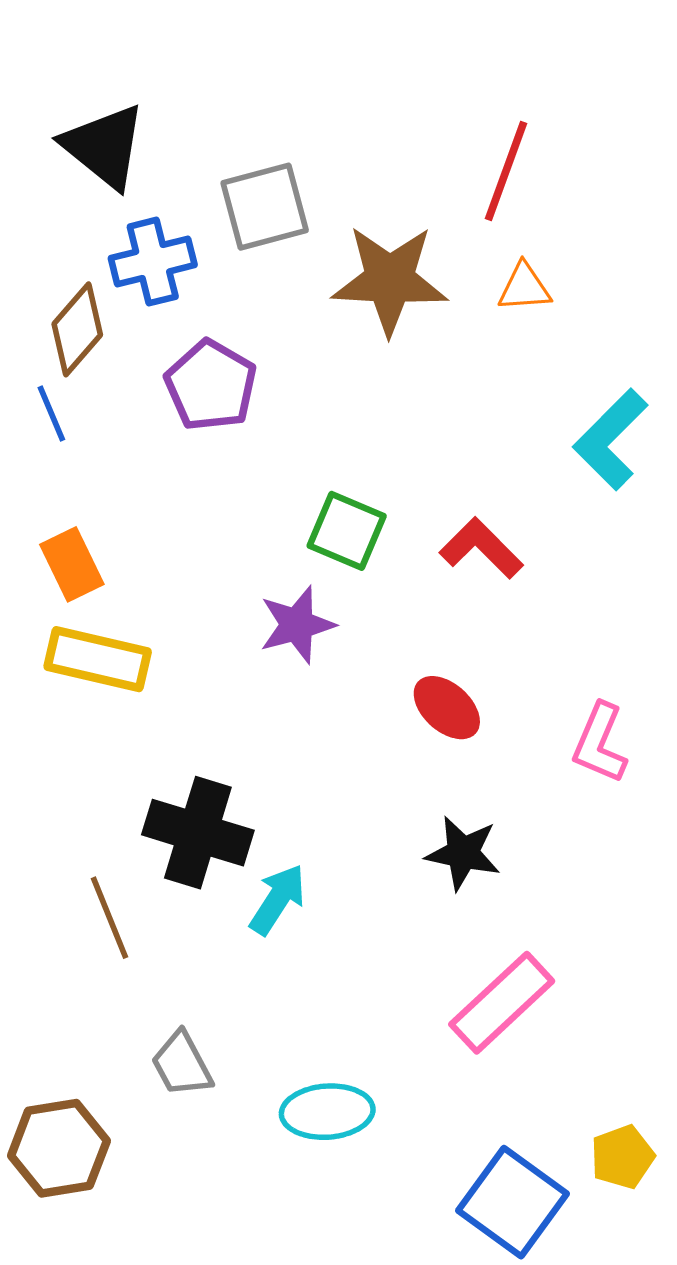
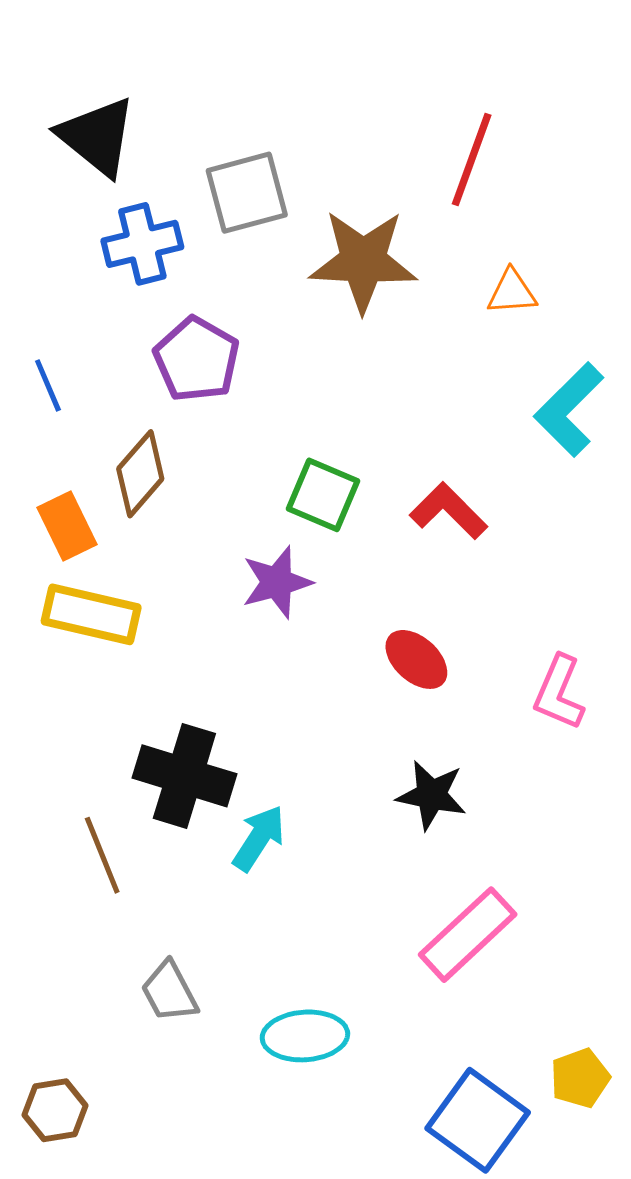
orange triangle: (524, 287) -> (512, 292), moved
brown diamond: (77, 329) -> (140, 474), moved
brown hexagon: (59, 1148) -> (55, 1110), moved, size x0.7

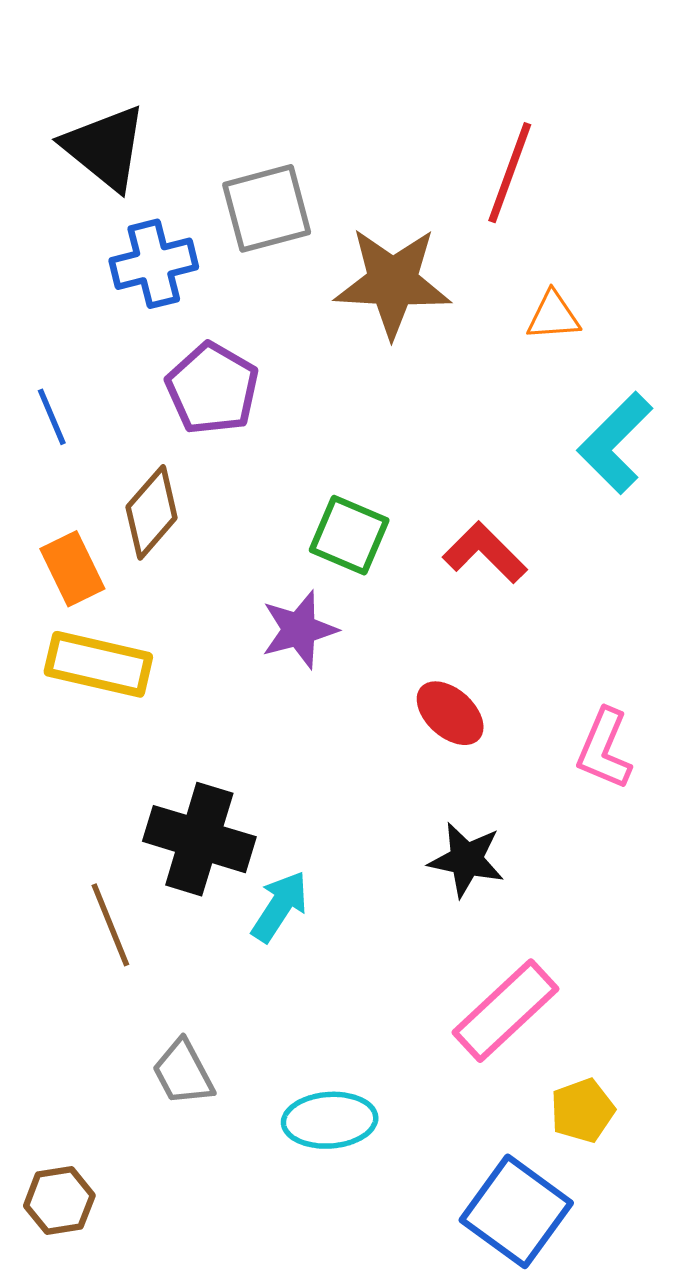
yellow pentagon: (580, 1078) -> (583, 1110), moved

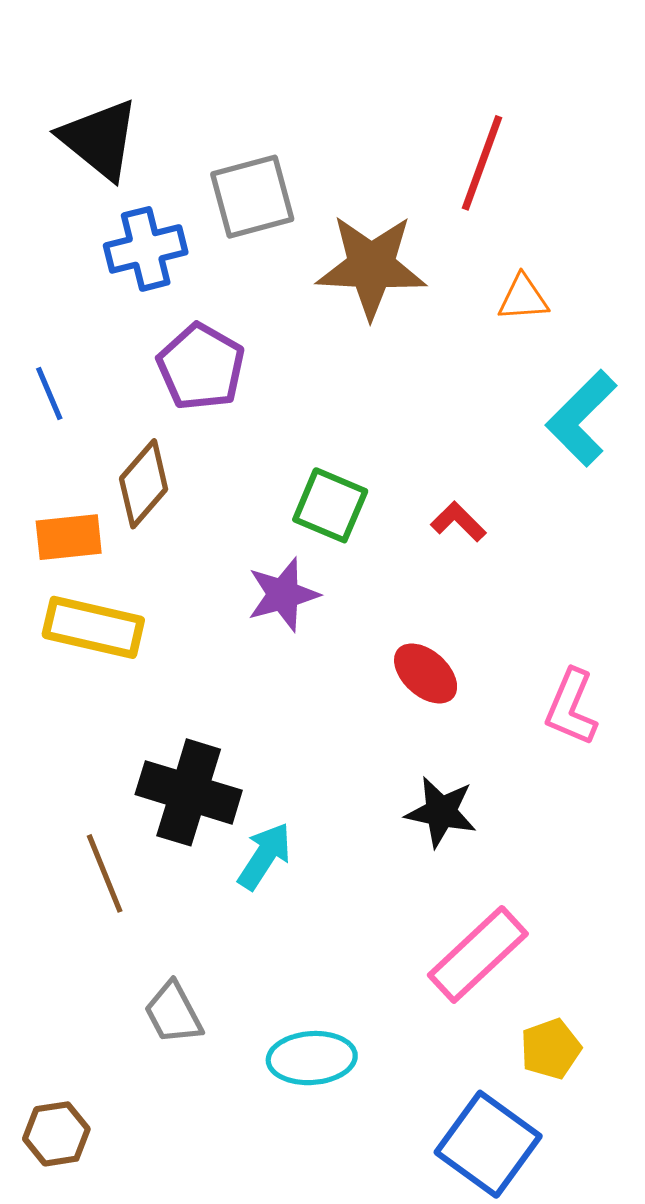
red L-shape: (485, 553) -> (458, 522), size x0.7
orange rectangle: (72, 569) -> (69, 537), turned -70

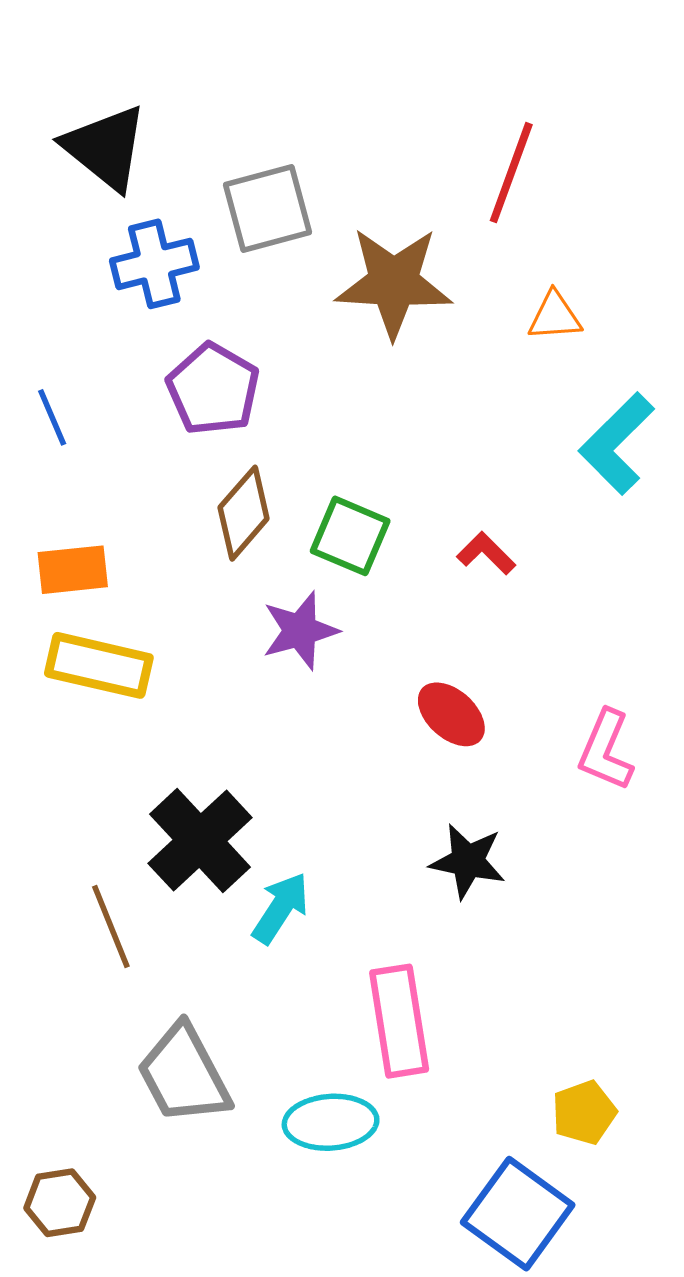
brown diamond: (144, 484) -> (244, 513), moved
black cross: (189, 792) -> (200, 841), turned 30
pink rectangle: (478, 954) -> (399, 1021), moved, turned -56
gray trapezoid: (173, 1013) -> (184, 1074), size x1.5

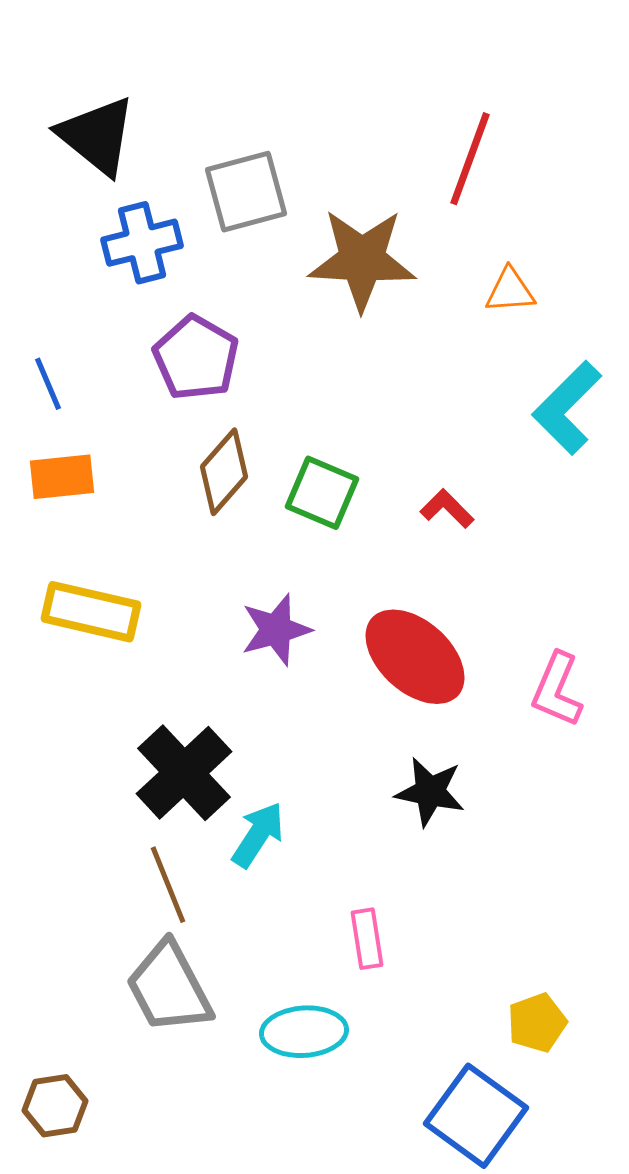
orange rectangle: (73, 570) -> (62, 477), moved
purple star: (300, 631) -> (276, 630), moved
red ellipse: (451, 714) -> (415, 657), size x1.6
brown line: (111, 926) -> (168, 885), moved
pink rectangle: (399, 1021) -> (367, 939), size x0.6

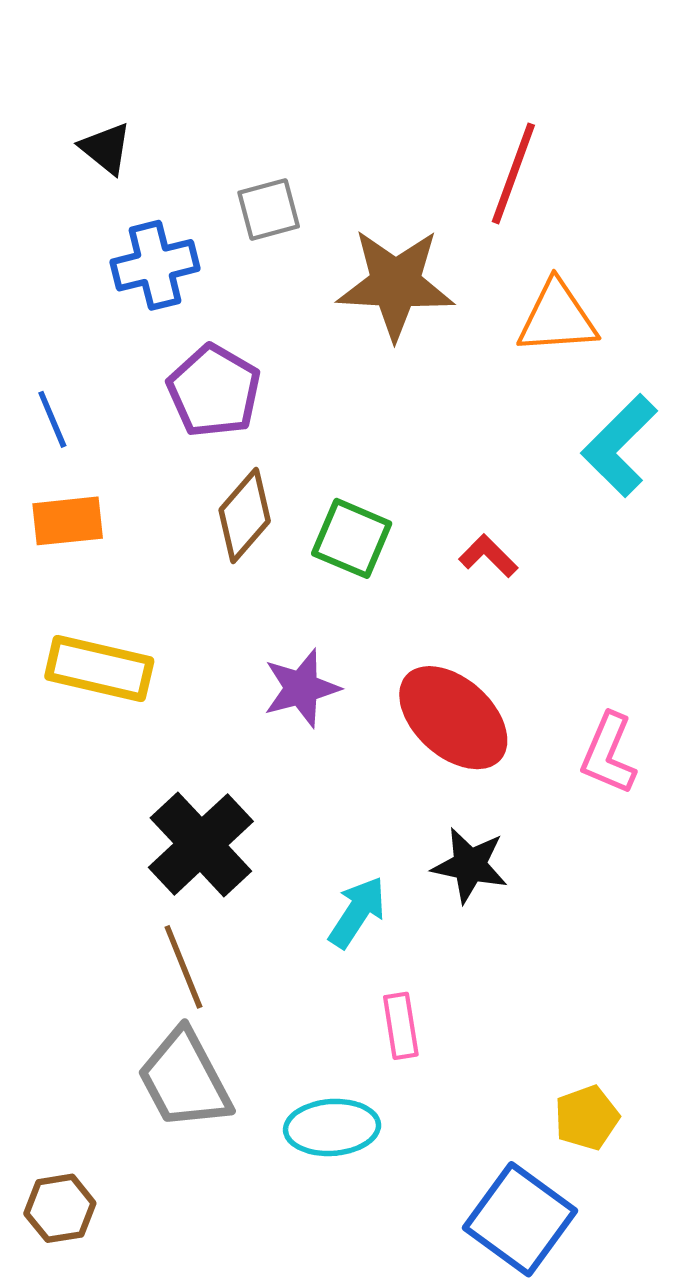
black triangle: (97, 136) -> (106, 148), size x0.6
gray square: (246, 192) -> (269, 210), size x0.7
orange triangle: (510, 291) -> (557, 318), size x1.5
cyan arrow: (258, 835) -> (357, 912), moved

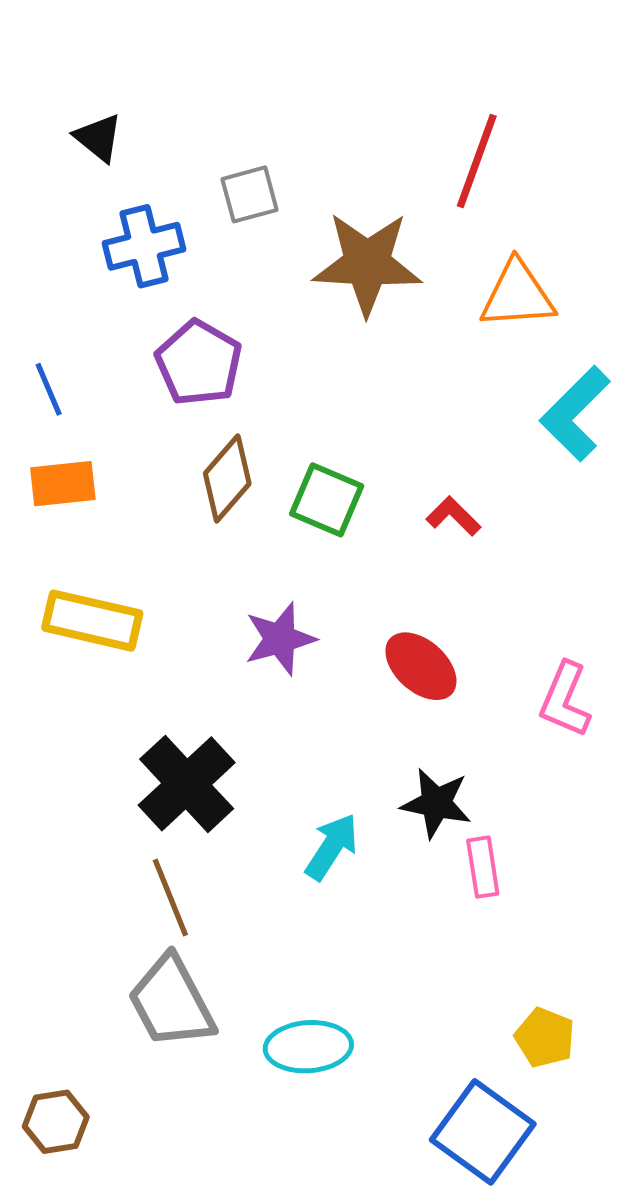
red ellipse: (453, 718) -> (421, 666), size x0.7
pink rectangle: (401, 1026) -> (483, 867), moved
yellow pentagon: (587, 1118) -> (545, 1038), turned -30

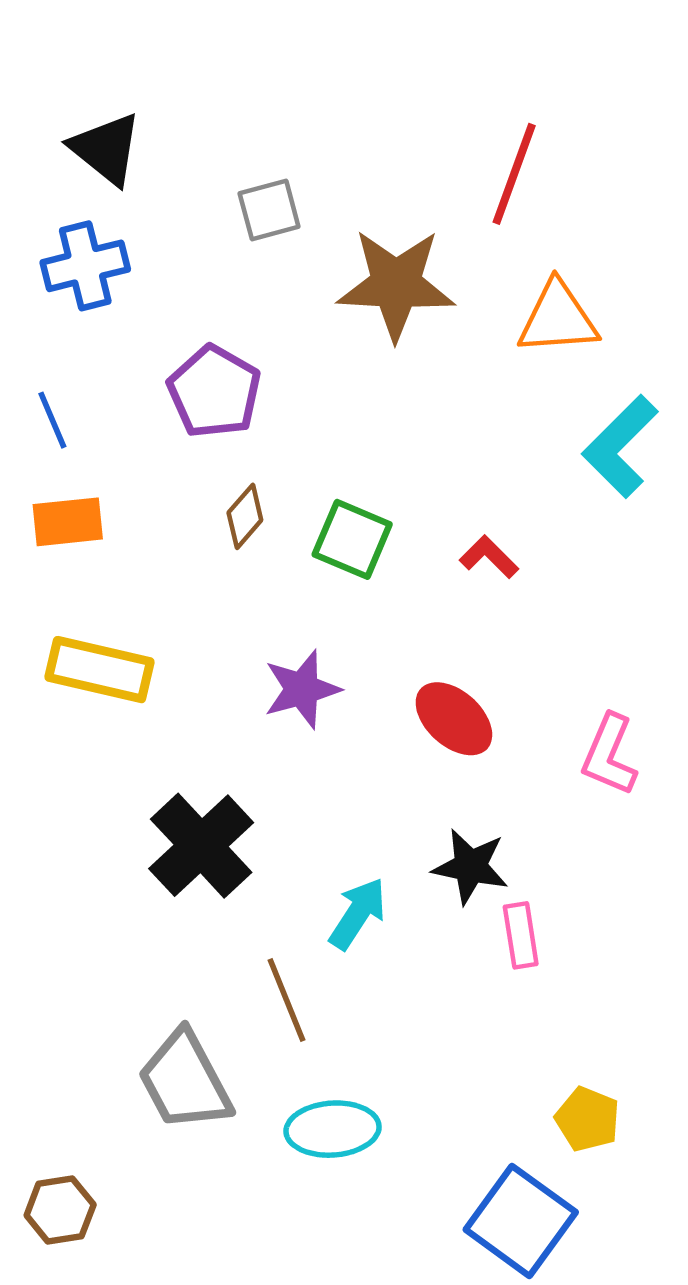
black triangle: (98, 138) -> (106, 149), size x1.4
blue cross: (144, 246) -> (85, 266), moved
brown diamond: (227, 479) -> (245, 516), size x0.7
brown line: (170, 898) -> (287, 1000), moved

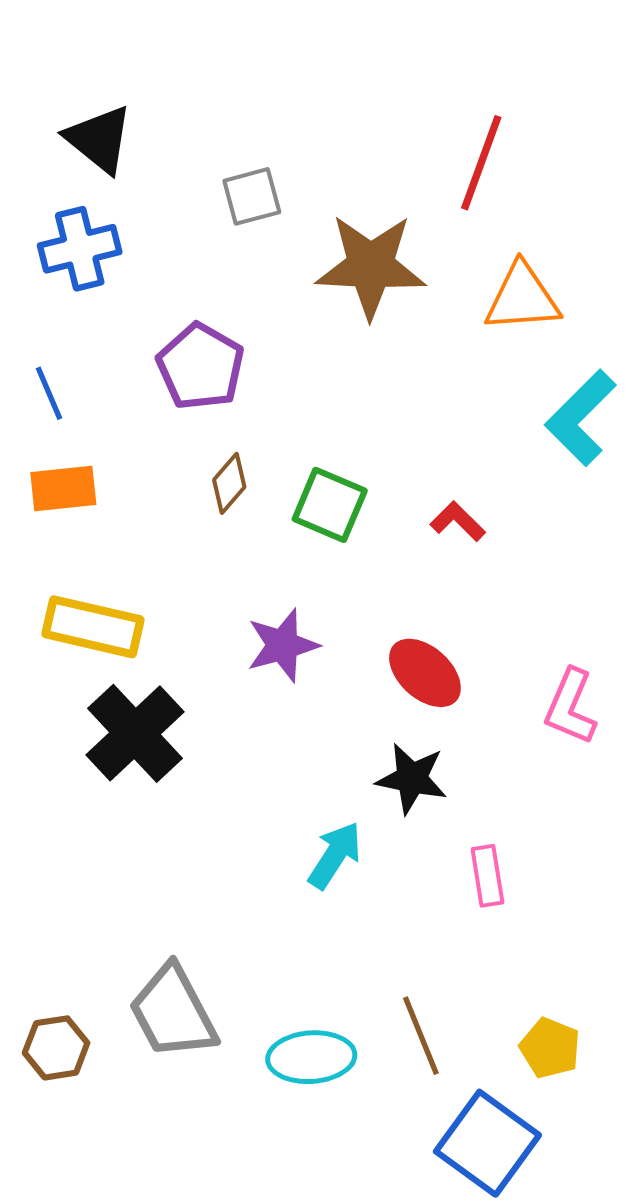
black cross: (201, 846) -> (135, 733), moved
black star: (470, 866) -> (412, 778), moved
brown line: (287, 1000) -> (421, 1036), moved
brown hexagon: (60, 1210) -> (56, 1048), moved

